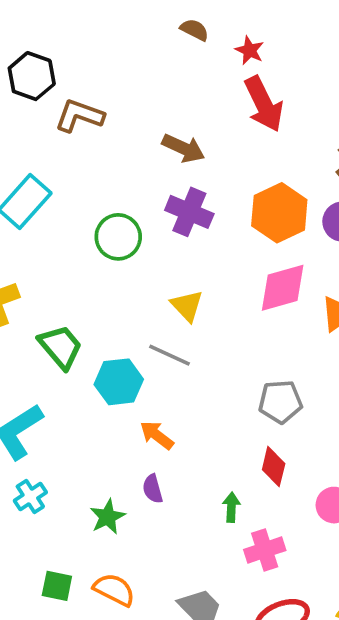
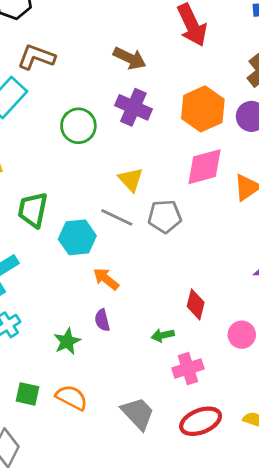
brown L-shape: (79, 116) -> (36, 57), moved
green trapezoid: (60, 347) -> (33, 210), turned -129
gray pentagon: (280, 402) -> (165, 216), moved
green arrow: (231, 507) -> (163, 335), turned -105

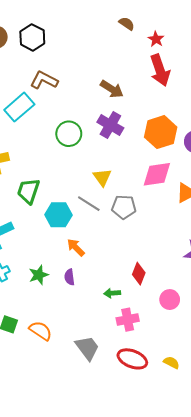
green star: (67, 341) -> (39, 275), moved
red ellipse: (201, 421) -> (132, 359), turned 36

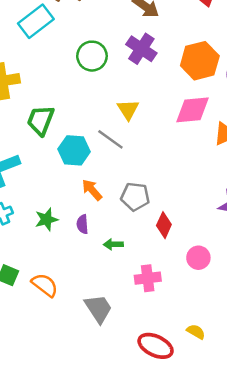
gray pentagon: (124, 207) -> (135, 197), moved
green arrow: (112, 293) -> (113, 244), moved
red ellipse: (132, 359) -> (156, 346), moved

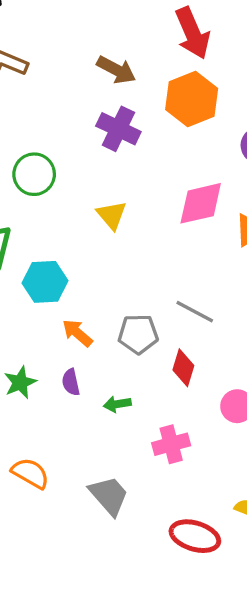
green circle: (92, 56) -> (34, 174), moved
orange hexagon: (200, 61) -> (192, 99), moved
gray line: (110, 139) -> (195, 312), moved

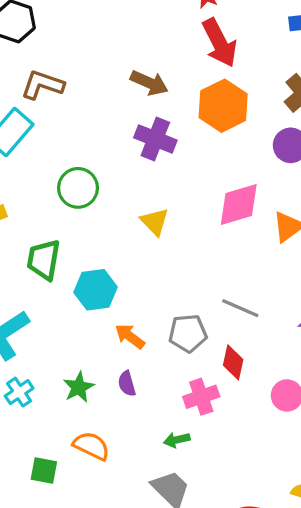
green arrow: (117, 404) -> (177, 440), moved
pink cross: (171, 444) -> (201, 397), moved
orange semicircle: (30, 473) -> (91, 446), moved

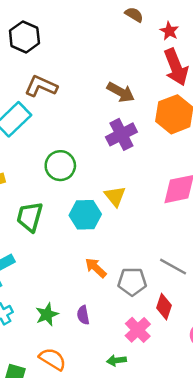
purple cross: (155, 139) -> (121, 134), turned 36
cyan hexagon: (96, 290) -> (85, 215), moved
orange arrow: (130, 336) -> (96, 268), moved
pink cross: (201, 397) -> (138, 330), turned -30

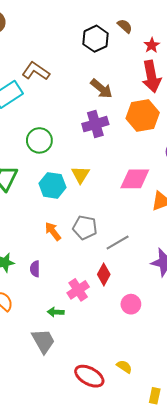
black hexagon: (24, 37) -> (96, 39), moved
gray line: (173, 267) -> (118, 242), turned -70
gray pentagon: (132, 282) -> (85, 227), moved

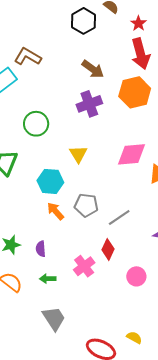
cyan hexagon: (52, 185) -> (50, 181), moved
green arrow: (56, 312) -> (48, 279), moved

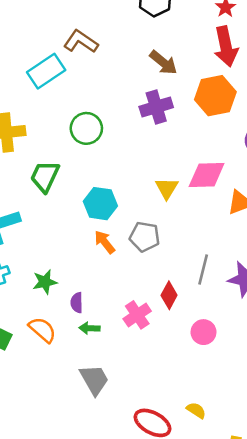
yellow triangle: (78, 154) -> (167, 188), moved
gray line: (119, 217) -> (203, 270), moved, turned -45
purple semicircle: (41, 249) -> (77, 303), moved

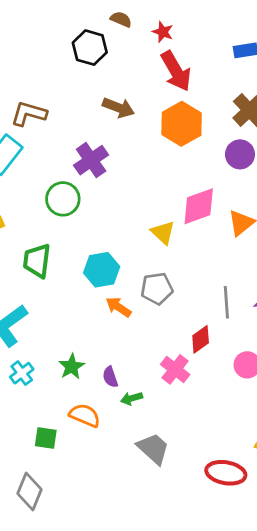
purple cross: (156, 107) -> (91, 160), moved
red diamond: (169, 295) -> (201, 339), turned 44

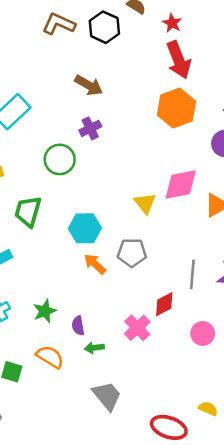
brown arrow: (119, 108) -> (89, 85), moved
brown L-shape: (29, 114) -> (59, 24), moved
purple cross: (91, 160) -> (90, 128), size x0.7

